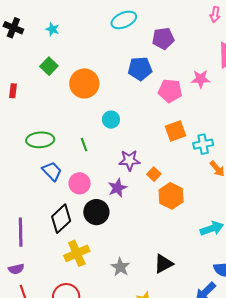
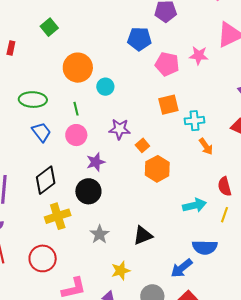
orange circle: (84, 83) -> (78, 68), moved
pink circle: (80, 183) -> (76, 135), moved
purple star: (117, 188) -> (96, 162), moved
black circle: (96, 212) -> (88, 191), moved

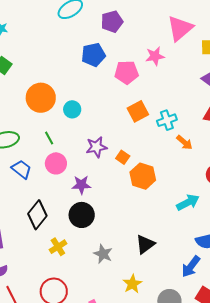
purple star: (96, 162) -> (81, 185), turned 30
yellow cross: (58, 216) -> (58, 247), size x0.7

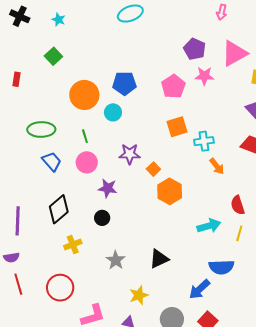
purple pentagon: (112, 22) -> (195, 49), moved, turned 30
blue pentagon: (93, 55) -> (124, 83), moved
pink pentagon: (127, 72) -> (173, 86), turned 30
black circle: (82, 215) -> (102, 218), size x0.6

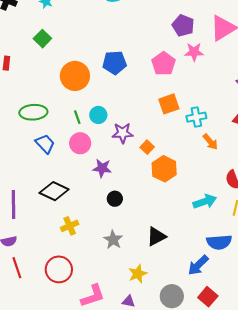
cyan circle: (113, 112) -> (98, 115), moved
black diamond: (59, 209) -> (54, 191), turned 68
black circle: (102, 218) -> (115, 199), moved

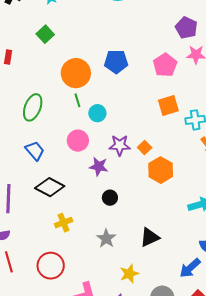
green ellipse: (33, 112) -> (33, 107), turned -68
green line: (77, 117) -> (77, 100), moved
purple star: (123, 133) -> (120, 145), moved
blue trapezoid: (45, 144) -> (35, 151), moved

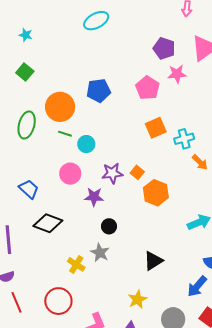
green line: (77, 100) -> (65, 134), turned -48
green ellipse: (33, 107) -> (27, 125), moved
yellow cross: (64, 223) -> (76, 264), moved, turned -30
gray star: (106, 238) -> (100, 253), moved

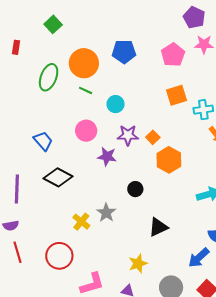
cyan circle: (86, 144) -> (116, 104), moved
black circle: (109, 226) -> (135, 189), moved

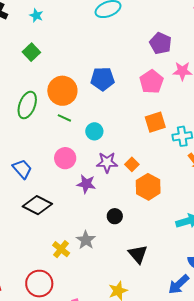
purple pentagon: (194, 17) -> (160, 43), moved
black triangle: (158, 227) -> (138, 254), turned -45

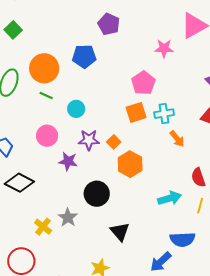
purple pentagon: (160, 43) -> (109, 24), moved
pink pentagon: (151, 82) -> (143, 83), moved
orange square: (155, 122) -> (136, 112), moved
black circle: (115, 216) -> (97, 194), size x1.6

